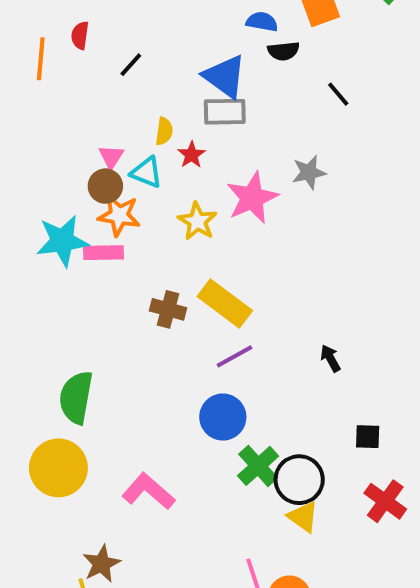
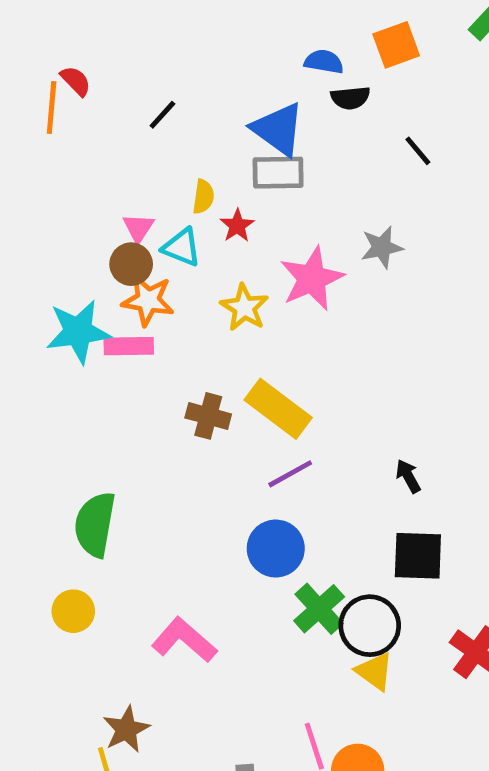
red semicircle: (80, 35) -> (76, 81), moved, turned 128
black square: (368, 437) -> (418, 556), moved, size x1.6
yellow circle: (58, 468) -> (73, 611), size x0.6

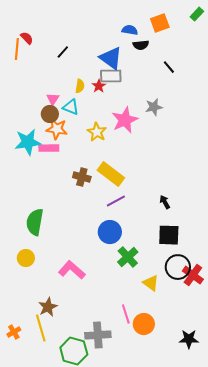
red star: (237, 226) -> (99, 86), moved
black circle: (370, 626) -> (178, 267), moved

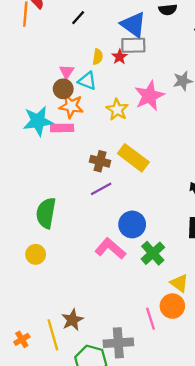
purple line: (116, 201) -> (101, 189), moved
pink L-shape: (72, 270) -> (110, 249), moved
brown star: (48, 307) -> (72, 320), moved
orange circle: (144, 324) -> (172, 306), moved

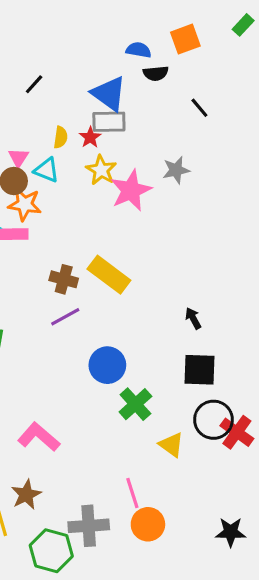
yellow star: (117, 110) -> (101, 170), moved
pink L-shape: (110, 249) -> (39, 437), moved
orange circle: (172, 306) -> (148, 524), moved

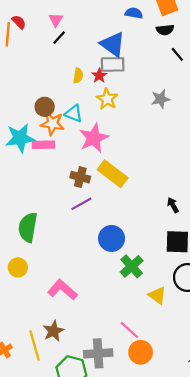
black semicircle: (156, 73) -> (165, 30), moved
pink triangle: (18, 158) -> (56, 20), moved
cyan triangle: (47, 170) -> (74, 113), moved
pink star: (131, 190) -> (94, 138), moved
pink line: (132, 493) -> (129, 330), turned -30

